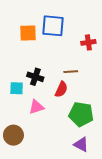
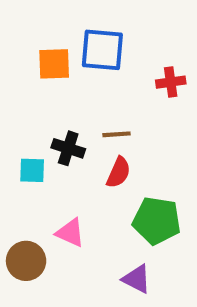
brown line: (71, 72) -> (116, 134), moved
pink triangle: (36, 107) -> (70, 233), moved, turned 42
purple triangle: (81, 145) -> (137, 279), moved

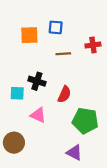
blue square: (102, 50) -> (56, 27), size x0.6
brown line: (116, 134) -> (63, 54), moved
pink triangle: (70, 233) -> (38, 115), moved

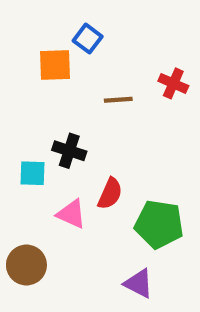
blue square: (56, 27) -> (88, 39), moved, turned 32
red cross: (93, 45) -> (173, 83), turned 32
red semicircle: (64, 94) -> (110, 194), moved

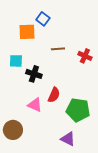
red cross: (173, 83) -> (85, 56), moved
cyan square: (33, 173) -> (16, 61), moved

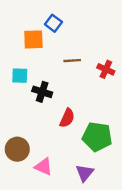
pink triangle: (35, 105) -> (43, 167), moved
brown circle: (13, 130) -> (17, 149), moved
purple triangle: (68, 139) -> (85, 173), turned 42

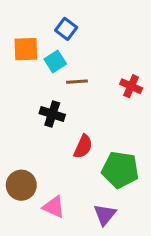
orange square: (33, 39) -> (26, 49), moved
brown line: (72, 61) -> (77, 82), moved
cyan square: (20, 76) -> (55, 61), moved, turned -35

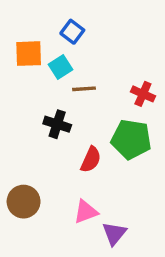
green pentagon: (120, 170) -> (131, 139), moved
pink triangle: (54, 207) -> (86, 212), moved, turned -45

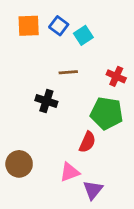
orange square: (29, 54) -> (29, 26), moved
cyan square: (61, 67) -> (83, 35), moved
red semicircle: (91, 160) -> (87, 142), moved

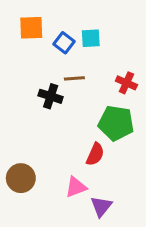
blue square: (59, 26) -> (64, 43), moved
cyan square: (83, 35) -> (91, 38), turned 30
black cross: (46, 101) -> (51, 96), moved

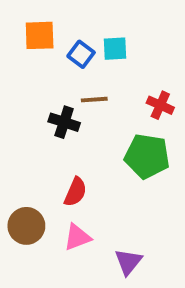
red semicircle: (95, 154) -> (75, 192), moved
pink triangle: (76, 187) -> (77, 237), moved

